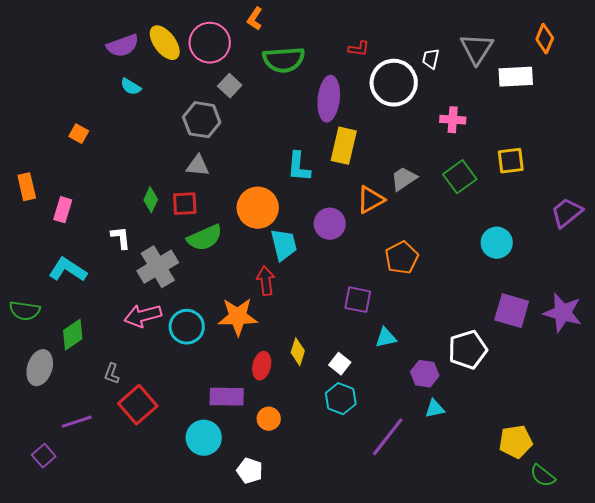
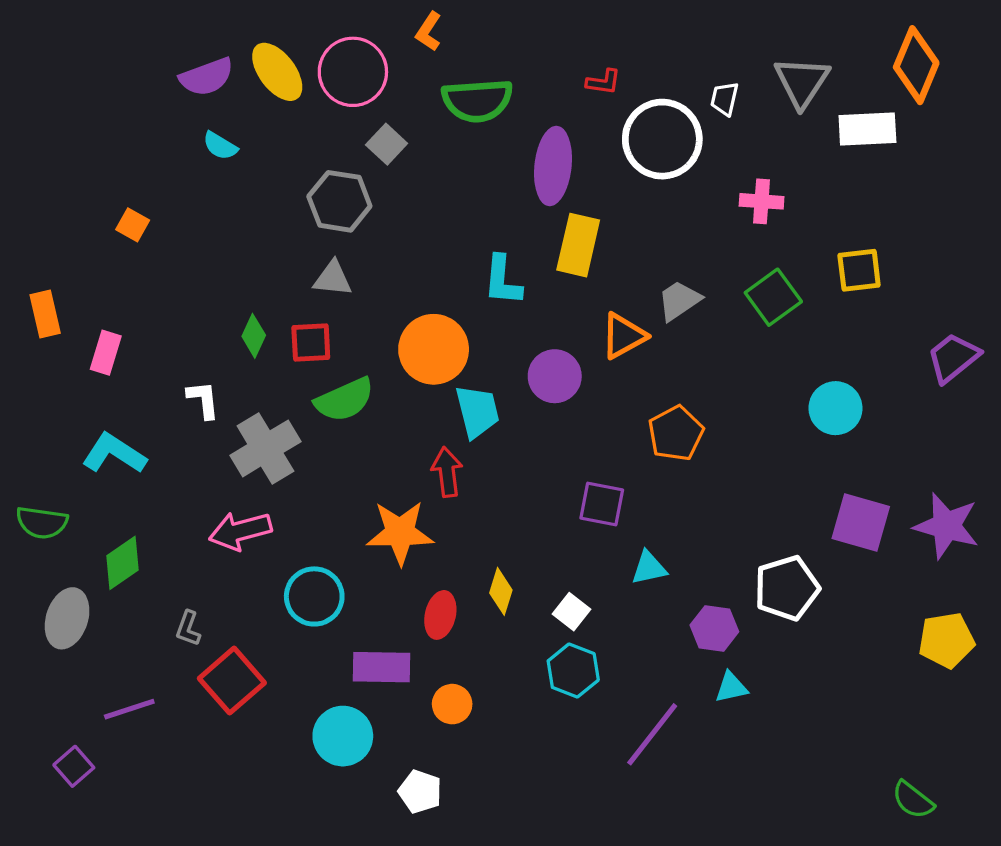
orange diamond: (545, 39) -> (916, 65), size x1.5
cyan circle: (187, 327) -> (314, 596), moved
yellow pentagon: (516, 442) -> (946, 640), moved

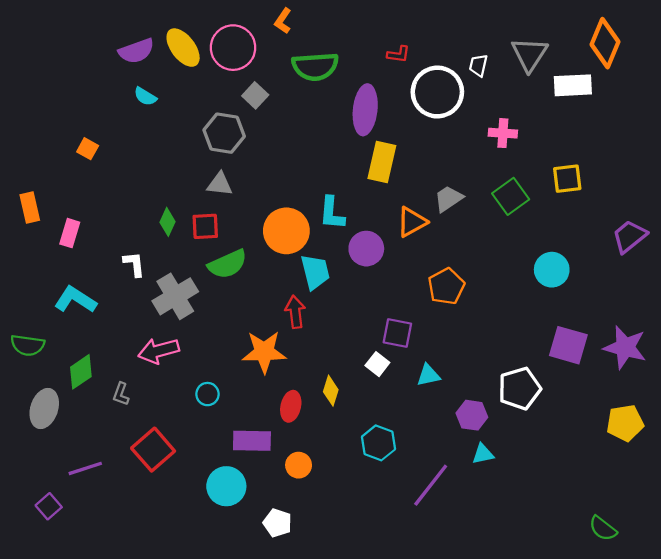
cyan L-shape: (503, 280) -> (332, 213), moved
cyan circle: (314, 596) -> (207, 394), size x0.6
white square: (571, 612) -> (377, 364), moved
gray L-shape: (188, 628) -> (121, 394), moved

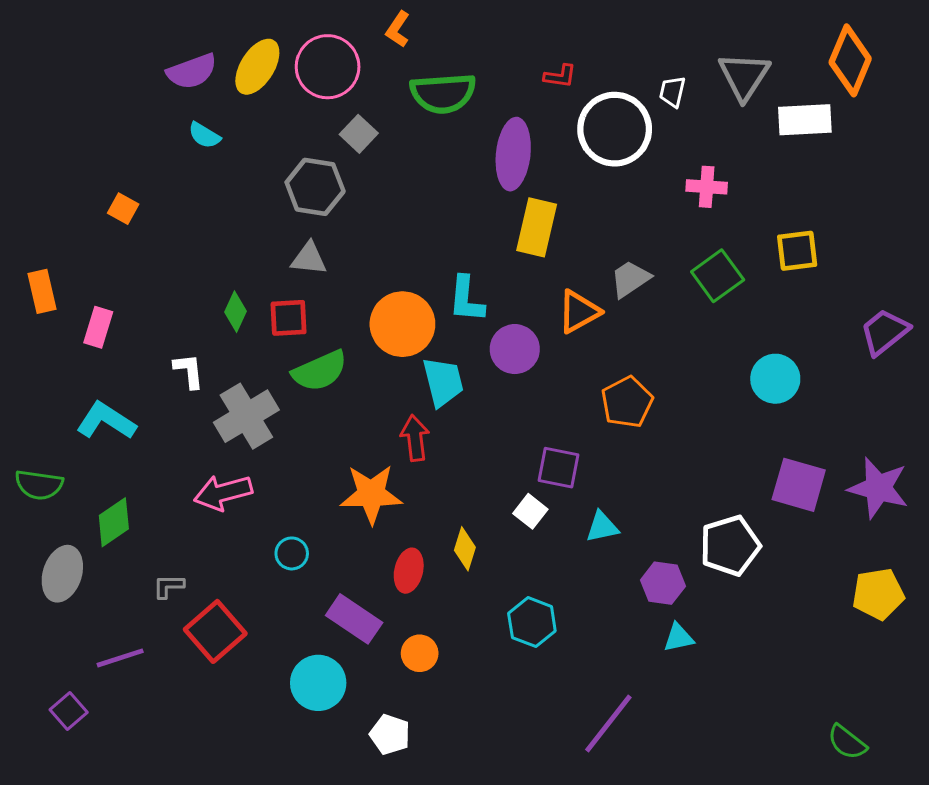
yellow ellipse: (183, 48) -> (257, 67), turned 69
gray L-shape: (121, 394) -> (168, 586), moved, turned 70
purple rectangle: (252, 441) -> (354, 619), turned 33
purple line: (431, 485) -> (608, 723), moved

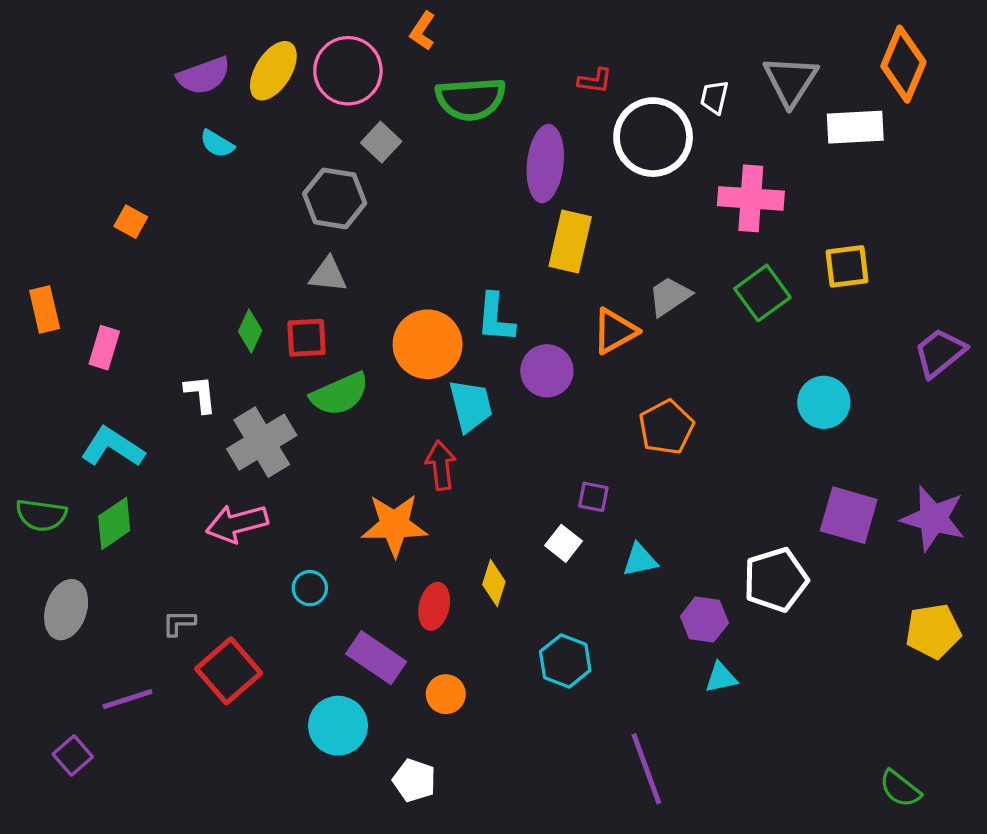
pink cross: (707, 187) -> (751, 198), size x1.5
purple square: (558, 468) -> (593, 497), size x0.7
green diamond: (114, 522) -> (114, 523), moved
purple line: (608, 723) -> (646, 769), turned -58

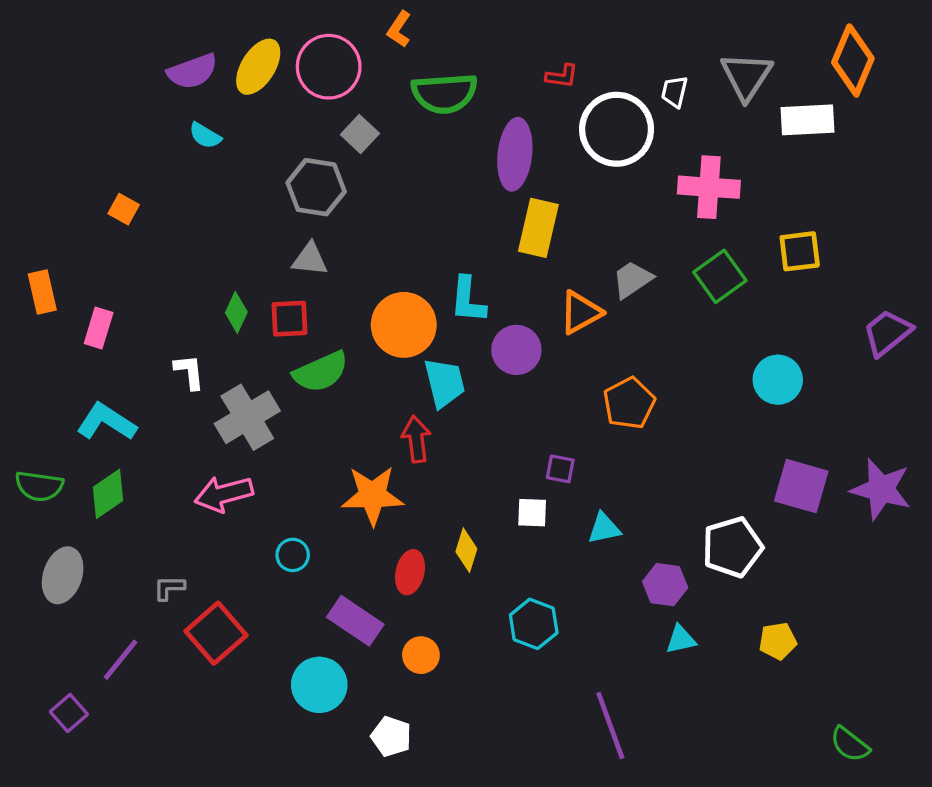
white square: (564, 543) -> (532, 513), turned -36
yellow pentagon: (933, 631) -> (778, 641), moved, size x0.7
purple line: (127, 699) -> (121, 660), turned -33

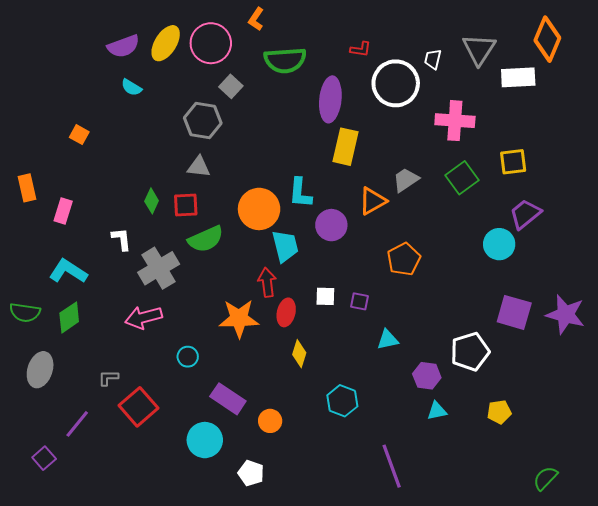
purple trapezoid: (887, 333) -> (525, 214), moved
white square: (532, 513) -> (325, 296), moved
red ellipse: (410, 572) -> (286, 312), moved
green semicircle: (850, 744) -> (545, 478), turned 96

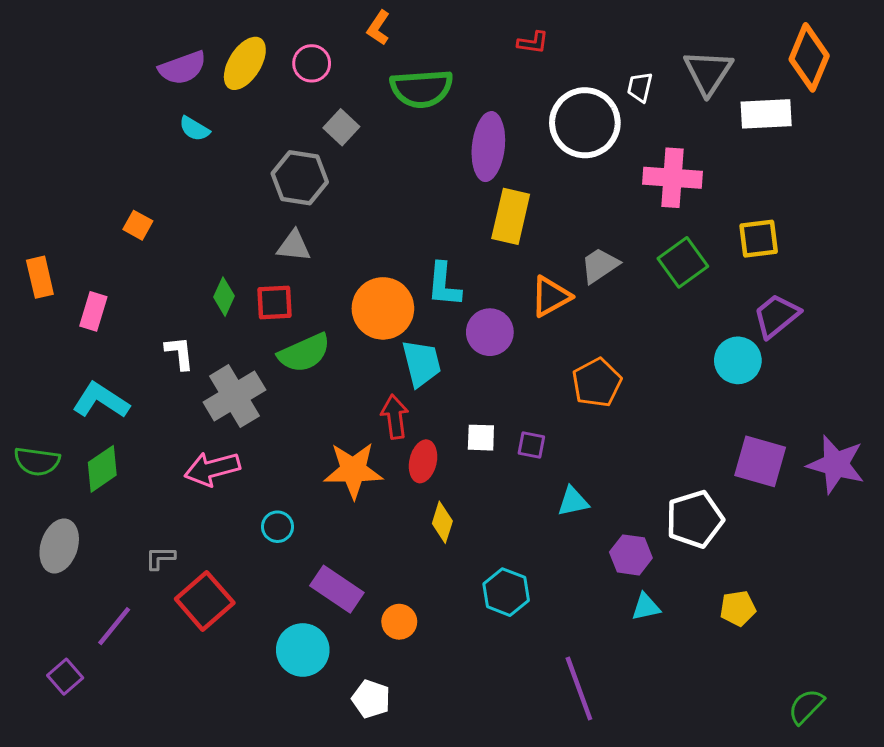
pink circle: (211, 43) -> (312, 63), size x0.6
red L-shape: (361, 49) -> (533, 43), moved
orange square: (79, 135) -> (138, 225), moved

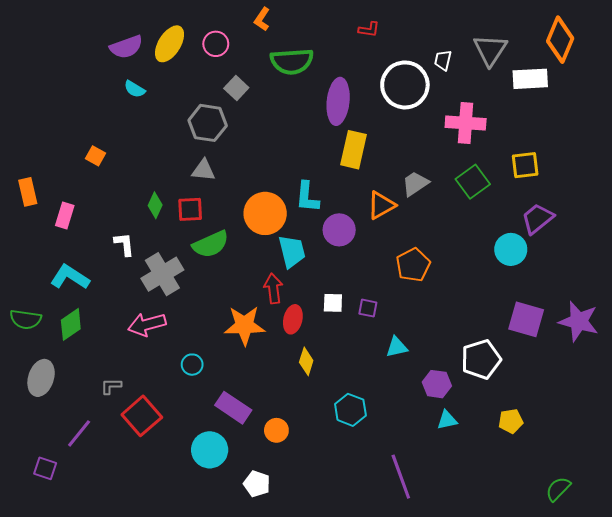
purple square: (65, 677) -> (45, 468), turned -30

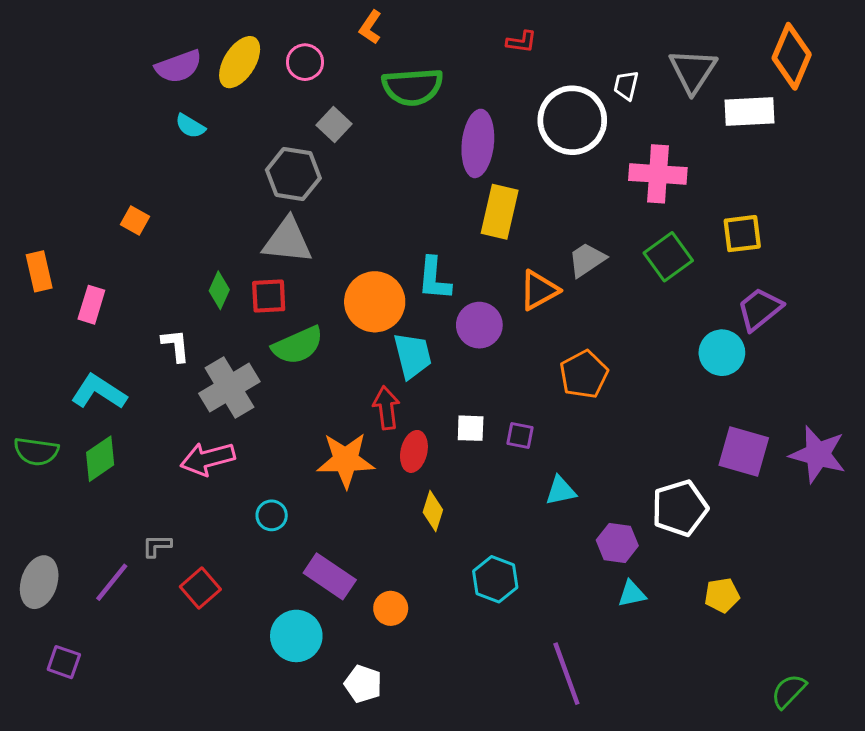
gray triangle: (203, 170) -> (288, 241), size x1.5
gray ellipse: (41, 378) -> (39, 582), moved
red square: (142, 416) -> (200, 588), size x0.7
purple line: (79, 433) -> (112, 582), moved

